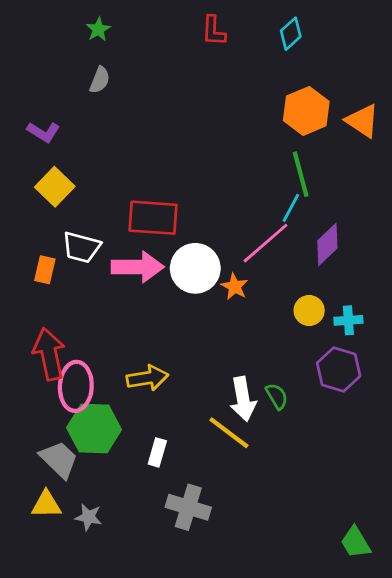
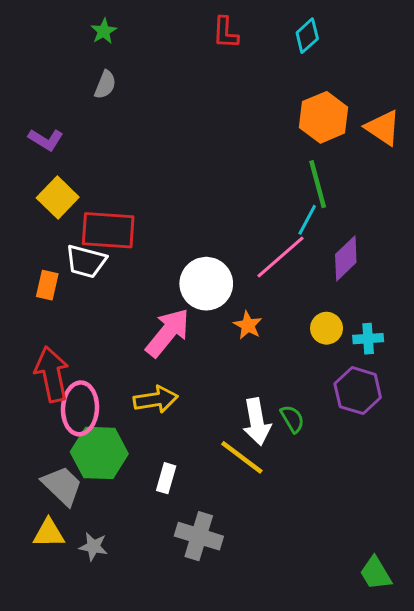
red rectangle: (153, 218) -> (108, 230), moved
pink arrow: (138, 267) -> (168, 333), moved, turned -51
orange star: (235, 287) -> (248, 325), moved

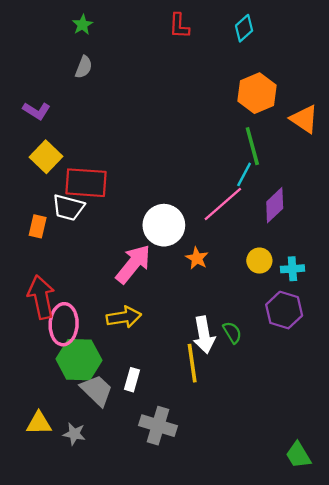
orange triangle: (383, 128) -> (304, 119), moved
yellow line: (242, 457) -> (192, 363), turned 45
gray trapezoid: (62, 486) -> (97, 390), moved

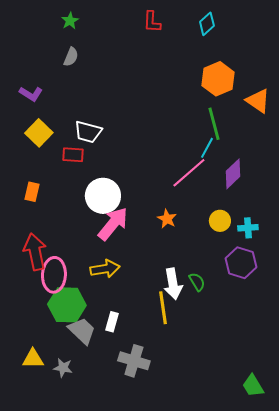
red rectangle: (86, 183) -> (73, 155), size x0.6
white trapezoid: (68, 207) -> (88, 132), moved
white circle: (164, 225) -> (103, 196), moved

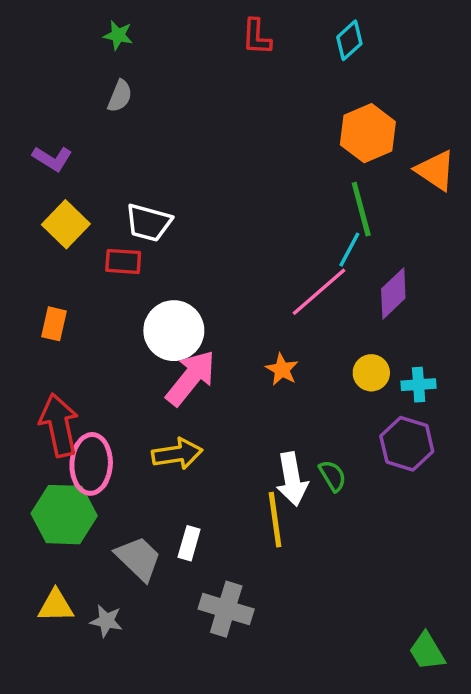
green star: (70, 21) -> (118, 35), turned -30
green hexagon: (67, 305) -> (64, 515), moved

